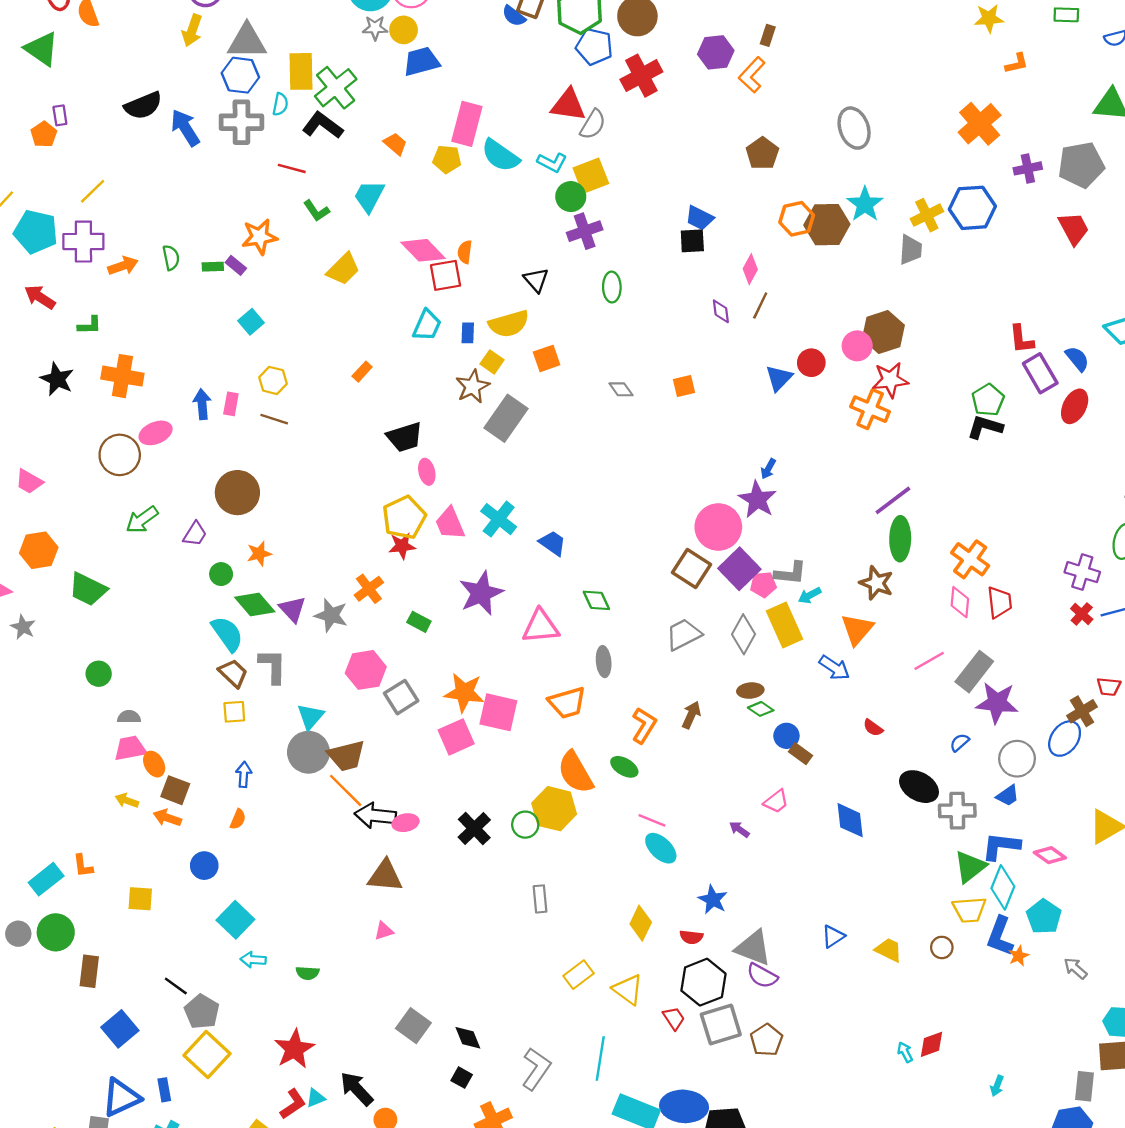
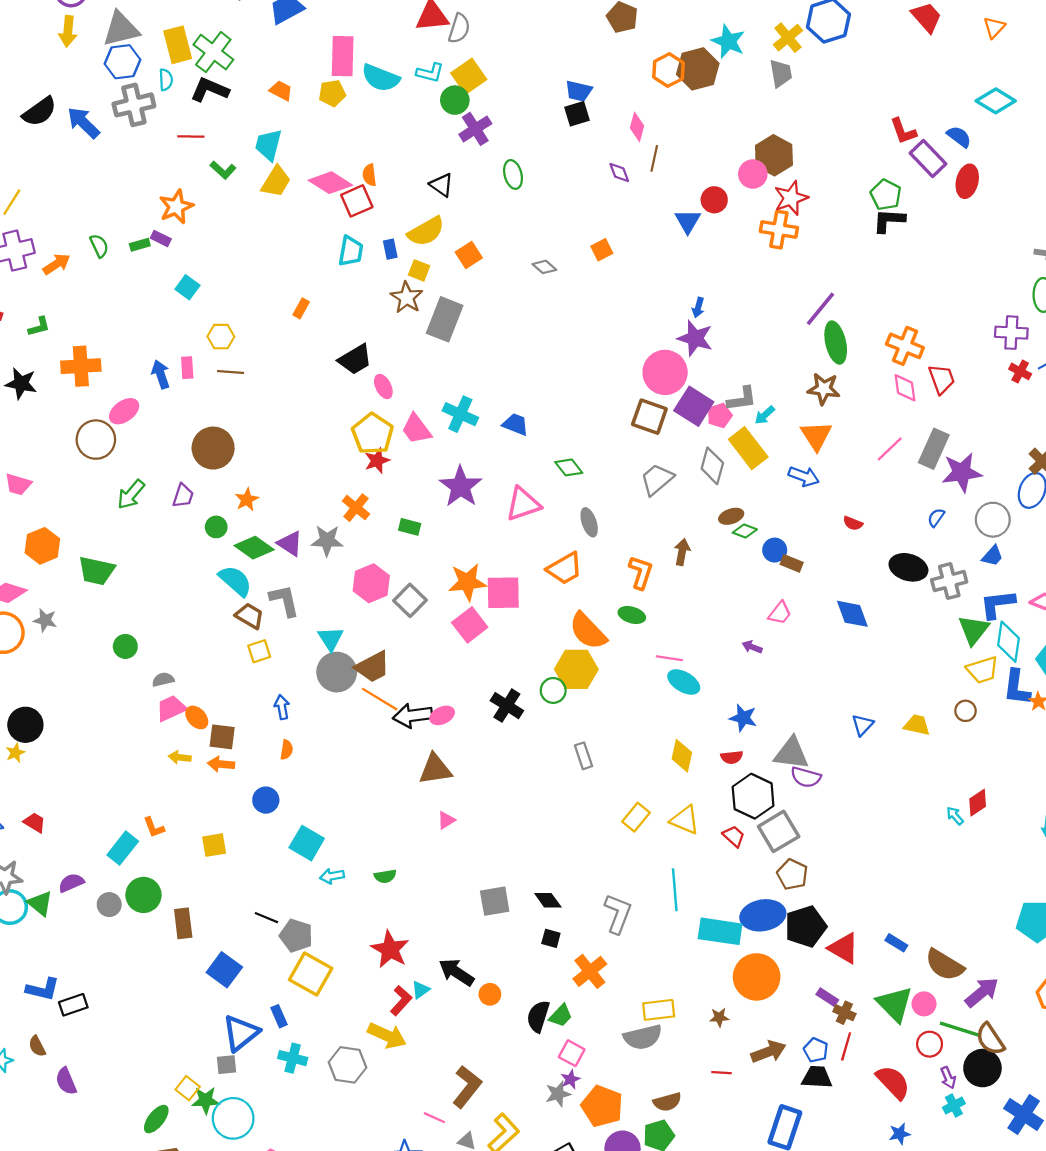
yellow trapezoid: (343, 269) -> (276, 182), moved
gray square: (413, 1026) -> (495, 901), turned -32
brown pentagon: (766, 1040) -> (792, 874), moved

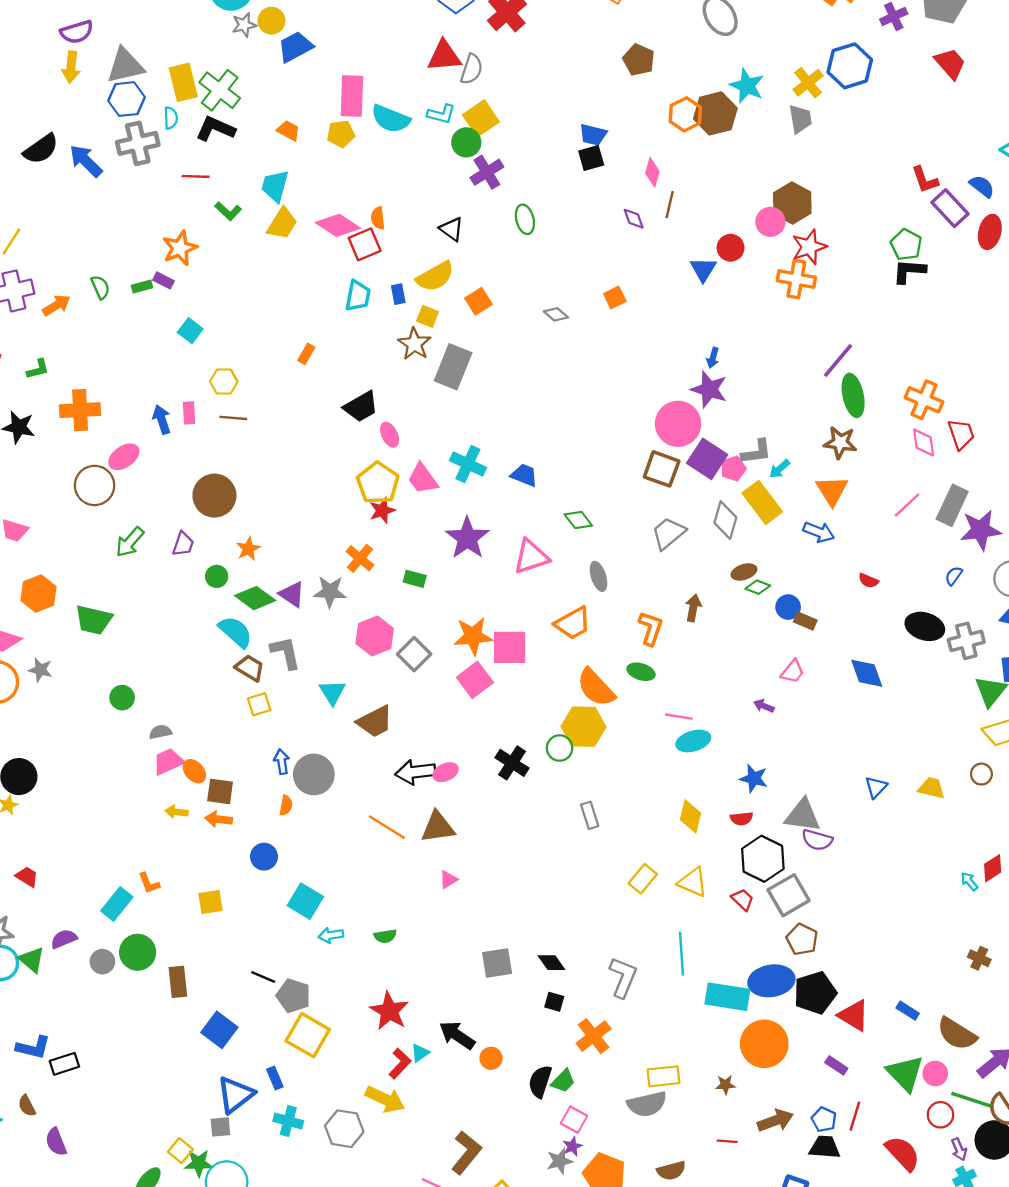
gray circle: (337, 672) -> (314, 774), moved
cyan ellipse: (684, 682) -> (693, 741), turned -48
orange line: (380, 699) -> (387, 827), moved
brown cross: (844, 1013) -> (979, 958), moved

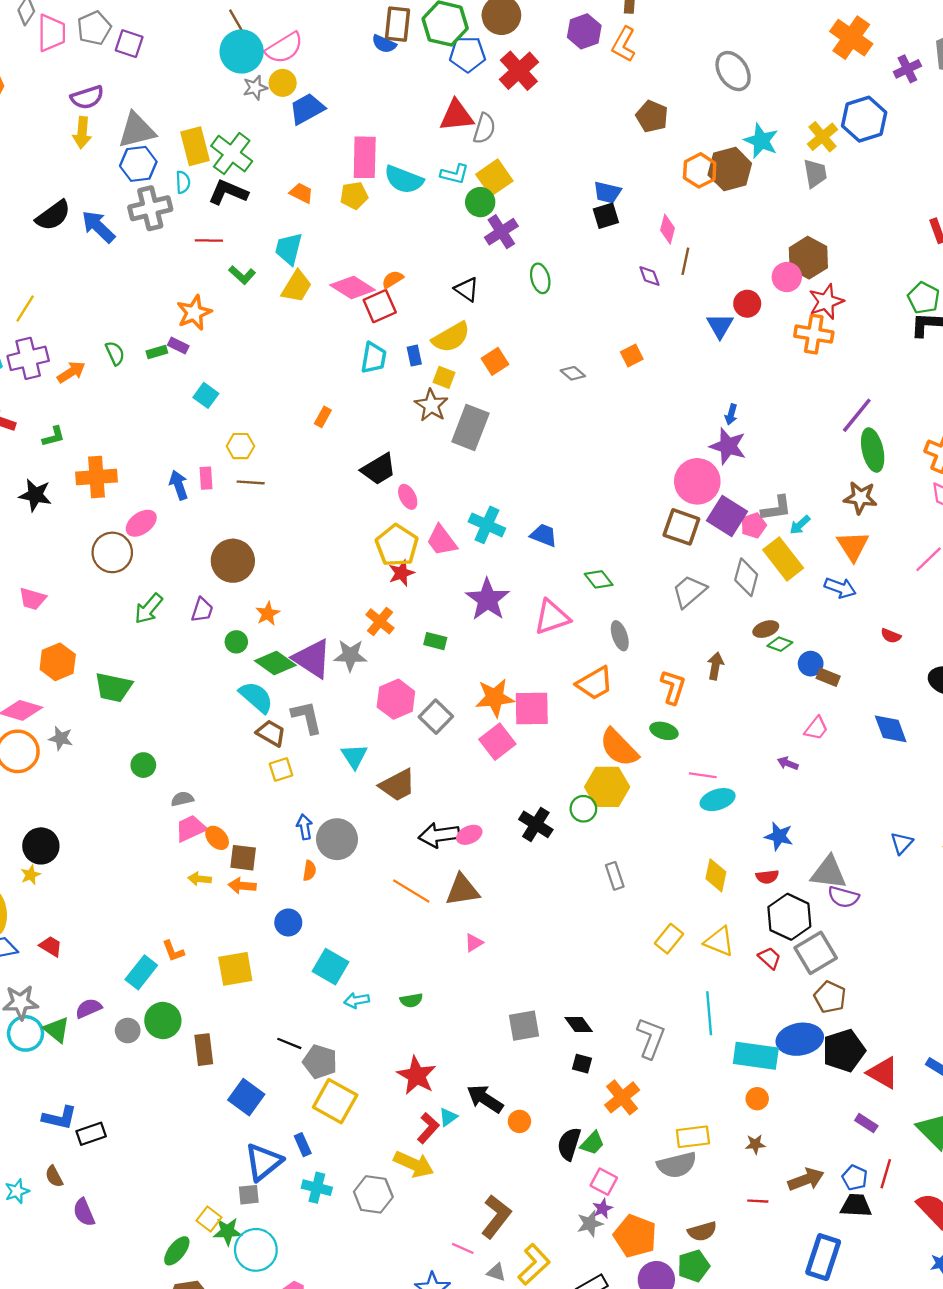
orange semicircle: (378, 218) -> (393, 279), turned 65
purple triangle: (292, 594) -> (312, 659), size x1.5
yellow square: (210, 902) -> (235, 969), size x1.4
orange circle: (764, 1044) -> (757, 1099), moved, size x0.5

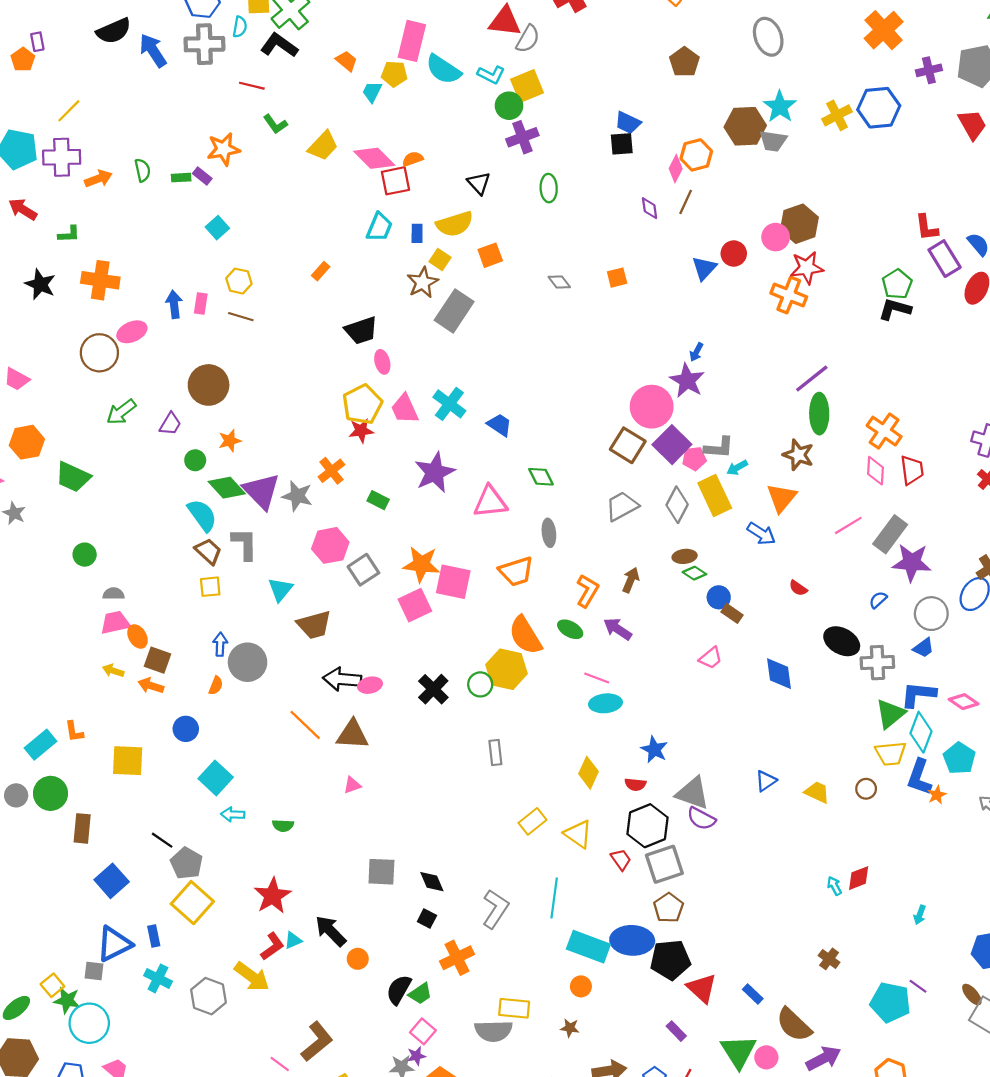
orange hexagon: (700, 170) -> (696, 155), moved
gray trapezoid: (815, 173) -> (773, 141), moved, turned 96
cyan trapezoid: (289, 249) -> (372, 92), moved, size x0.7
purple arrow: (788, 763) -> (618, 629), moved, size x1.5

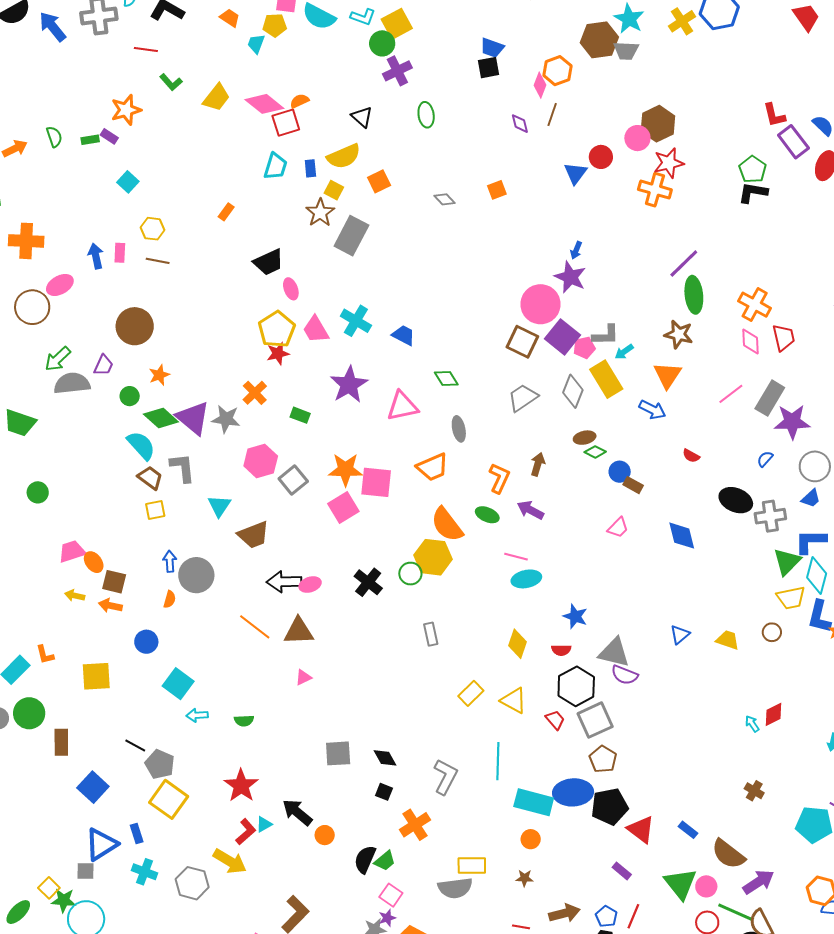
gray semicircle: (114, 594) -> (72, 383), moved, size x1.8

